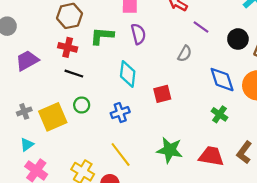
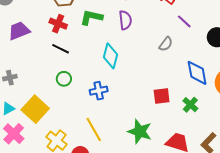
red square: (162, 94) -> (162, 96), moved
yellow square: (53, 117) -> (35, 109), moved, turned -32

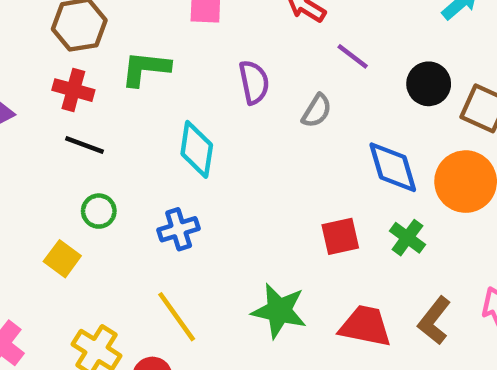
purple semicircle: (125, 20) -> (254, 82), moved
red square: (162, 96) -> (340, 236), moved
green cross: (190, 105) -> (407, 238), moved
yellow square: (35, 109) -> (62, 259), moved, size x0.6

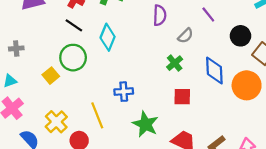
cyan diamond: (197, 149) -> (108, 37), moved
green circle: (99, 211) -> (73, 58), size x1.6
blue cross: (179, 229) -> (124, 92), moved
green cross: (407, 238) -> (175, 63), moved

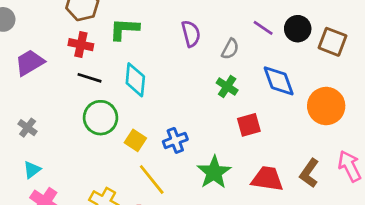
purple line: (208, 14) -> (263, 28), moved
gray cross: (16, 48) -> (28, 128), turned -32
yellow square: (51, 76) -> (135, 140), moved
orange circle: (247, 85) -> (326, 106), moved
green star: (145, 124) -> (214, 172), turned 30

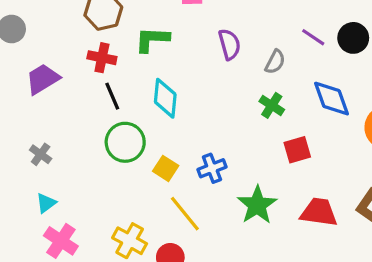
black line: (90, 78) -> (112, 96), turned 50

